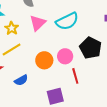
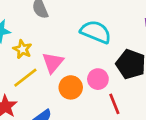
cyan semicircle: (67, 21) -> (96, 32), turned -125
pink triangle: (38, 23) -> (53, 63), moved

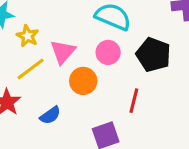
pink circle: (98, 79) -> (108, 52), moved
red line: (114, 104) -> (134, 101), turned 35

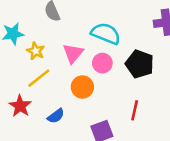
pink triangle: (63, 52) -> (73, 53), moved
red line: (134, 101) -> (135, 110), moved

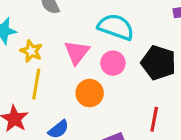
yellow line: (39, 78) -> (36, 84), turned -40

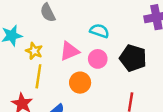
cyan semicircle: (116, 27) -> (99, 31), size x0.7
pink triangle: (77, 52) -> (69, 51), turned 30

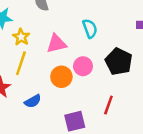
cyan semicircle: (99, 31) -> (90, 29), turned 42
pink circle: (98, 59) -> (83, 66), moved

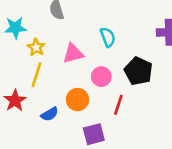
orange circle: (61, 77) -> (78, 100), moved
red line: (108, 105) -> (118, 105), moved

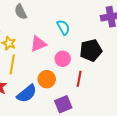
black pentagon: (138, 71) -> (91, 50), turned -30
blue semicircle: (50, 114) -> (27, 94), size x1.5

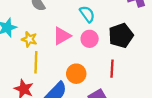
pink circle: (63, 59) -> (90, 39), moved

